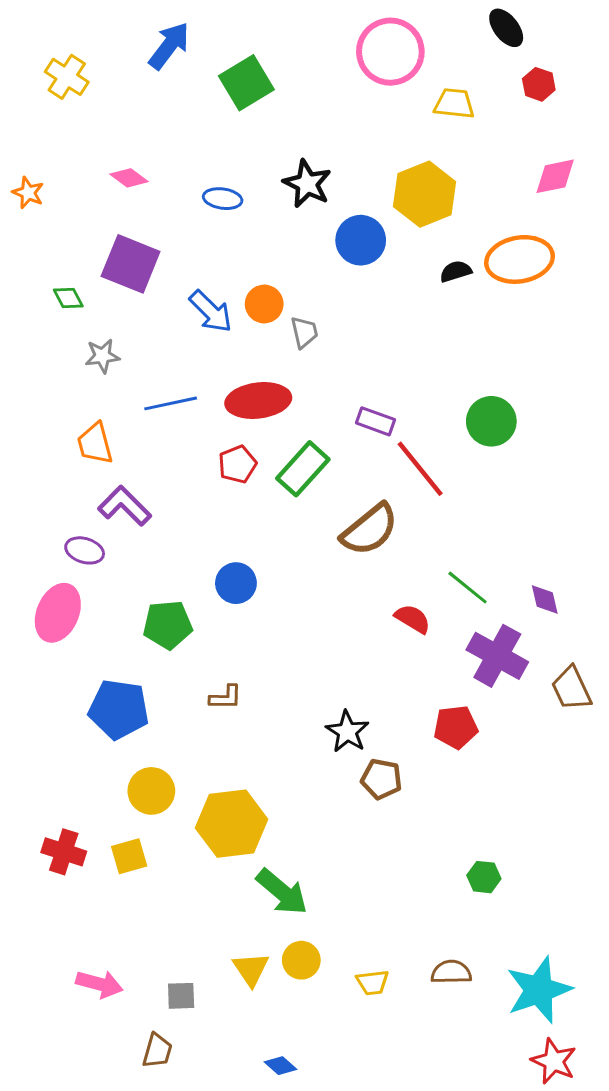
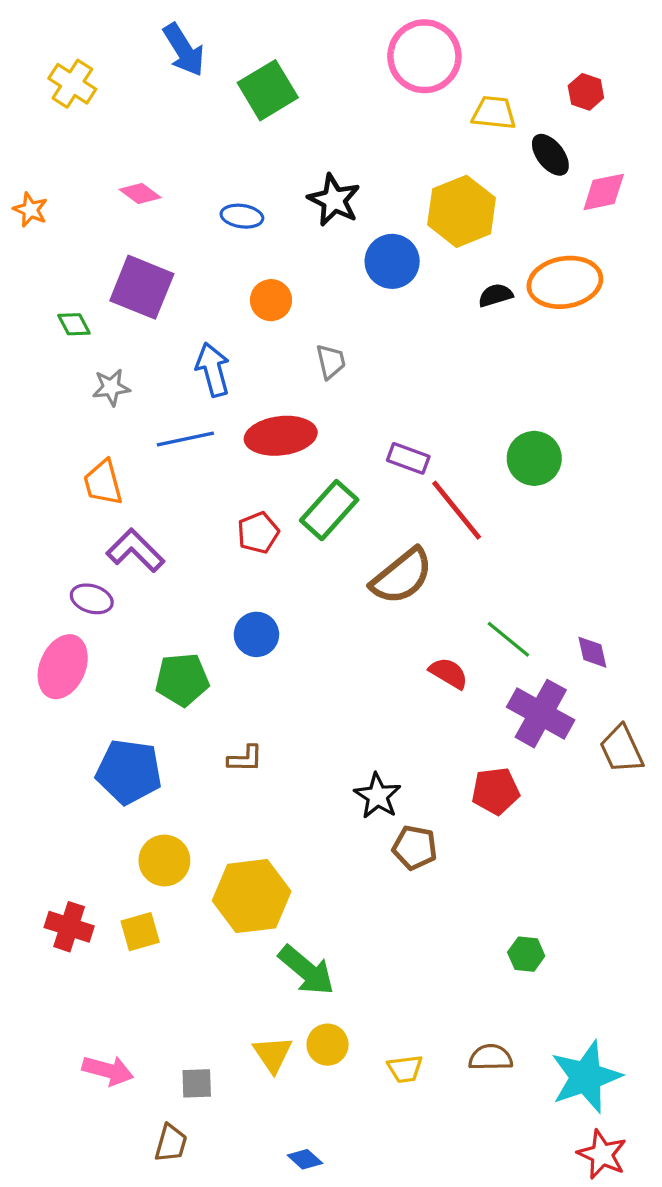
black ellipse: (506, 28) -> (550, 155), moved
blue arrow: (169, 46) -> (184, 50), turned 111
orange circle: (264, 304) -> (271, 300), moved
blue arrow: (211, 311) -> (213, 370), moved, turned -150
red pentagon: (237, 464) -> (258, 533), moved

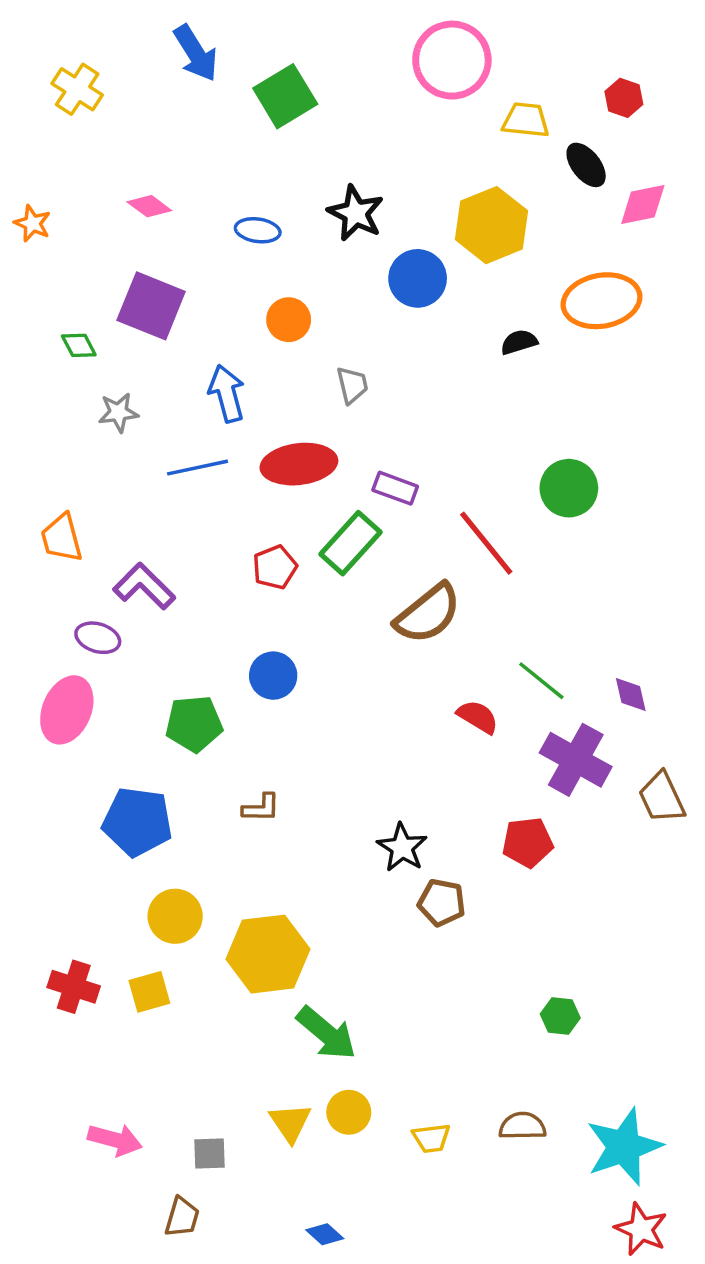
black semicircle: (495, 295) -> (519, 342), moved
purple rectangle: (408, 458) -> (395, 488), moved
orange trapezoid: (103, 483) -> (62, 538), moved

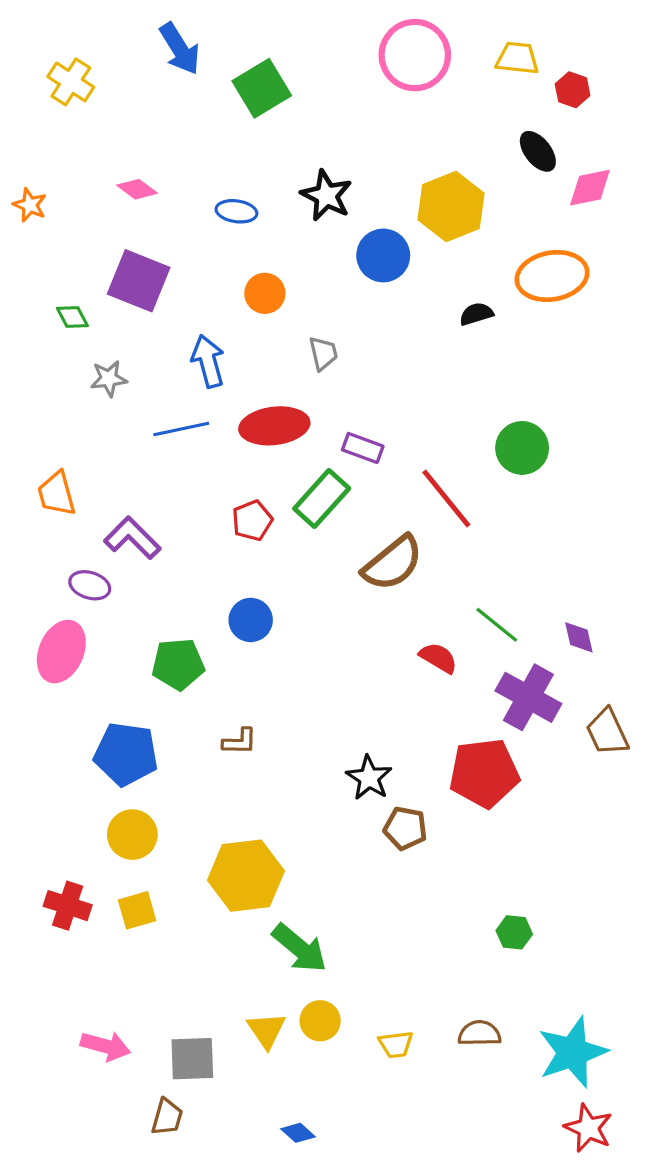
yellow trapezoid: (526, 120) -> (517, 58), moved
red pentagon: (528, 842) -> (484, 773), size x1.5
yellow circle: (175, 916) -> (132, 835), moved
gray square: (210, 1154) -> (192, 1059), size x1.5

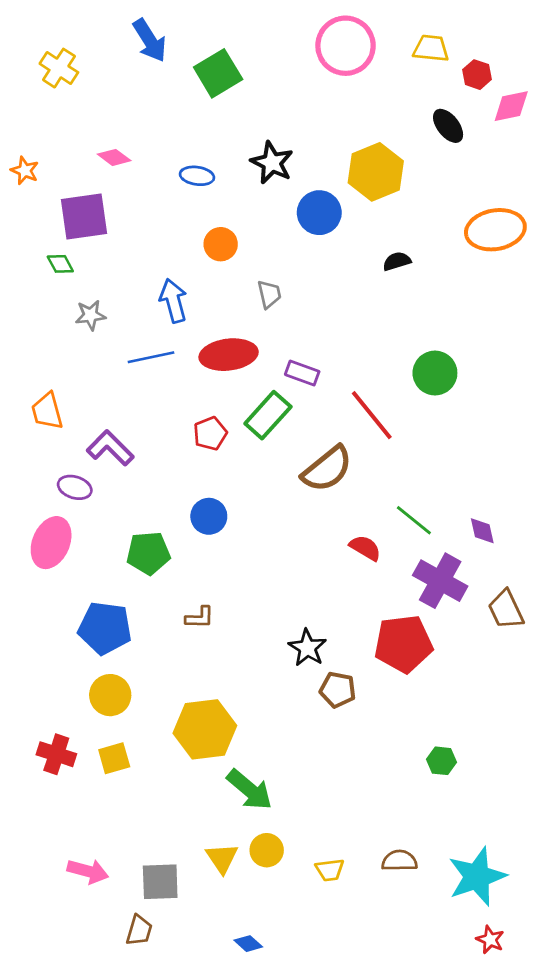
pink diamond: (590, 188) -> (511, 106), moved
orange ellipse: (552, 276) -> (495, 230), moved
purple square: (139, 281) -> (84, 217), moved, turned -30
green hexagon: (514, 932) -> (442, 761), moved
red star: (588, 1128) -> (490, 940), size x0.7

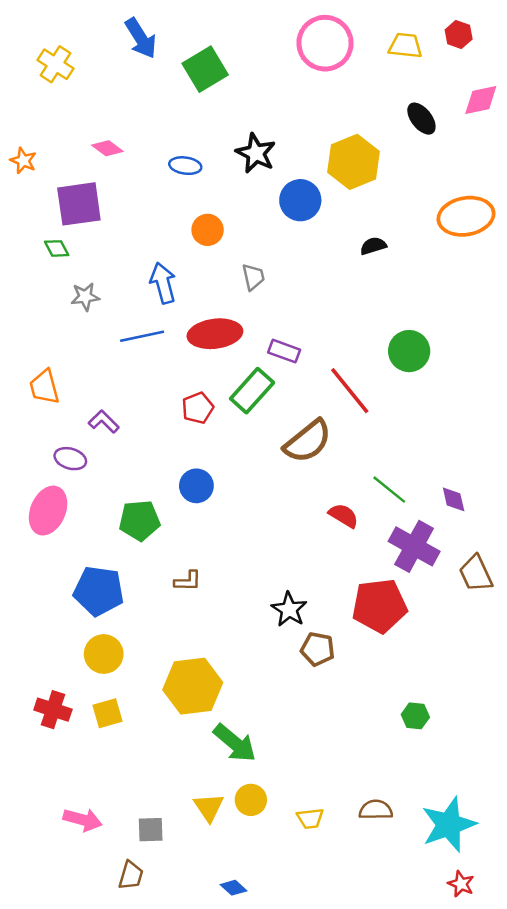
red hexagon: (477, 75) -> (459, 34), moved
purple L-shape: (110, 448) -> (104, 422), size x0.7
gray square: (160, 882) -> (151, 830), size x0.7

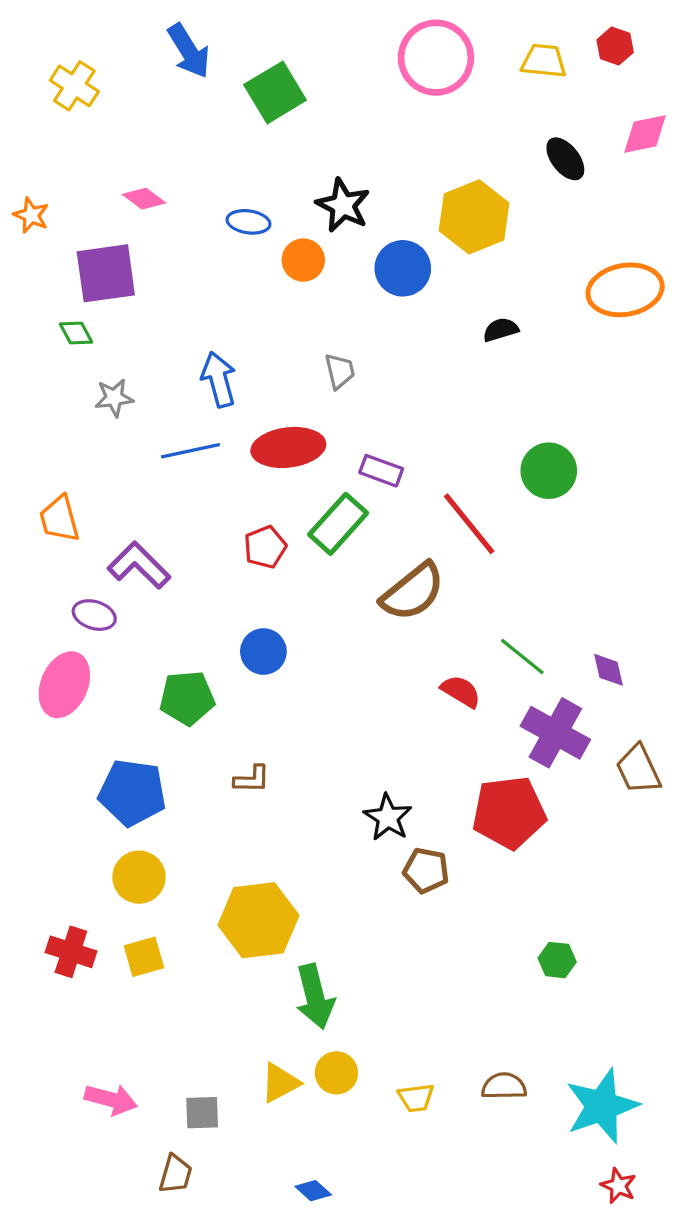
orange circle: (208, 230) -> (303, 260), moved
purple L-shape: (104, 422) -> (139, 565), size x1.5
green arrow: (235, 743) -> (315, 997), turned 36
yellow triangle: (209, 807) -> (280, 1083), turned 36

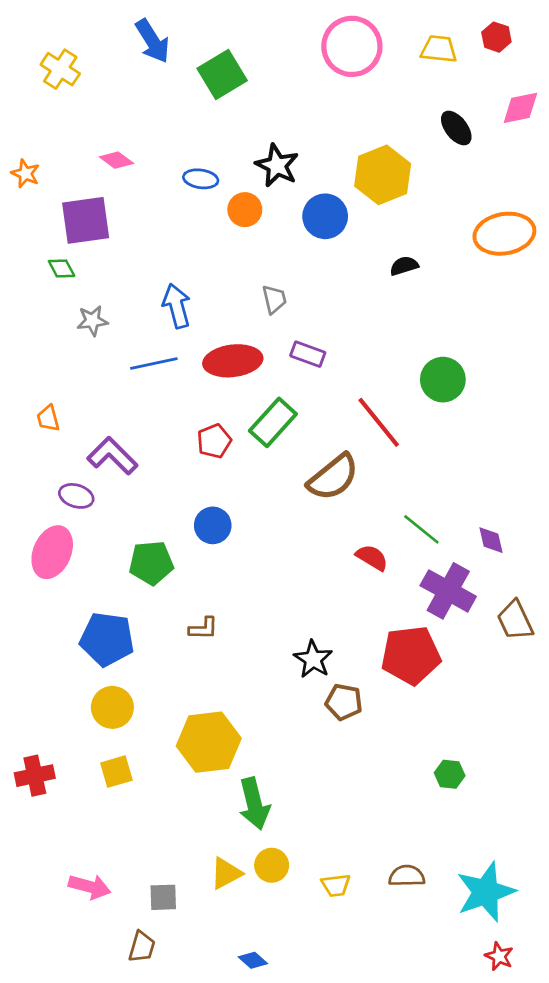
purple rectangle: (381, 471) -> (308, 354), moved
orange trapezoid: (59, 519) -> (48, 418), size x0.7
red cross: (71, 952) -> (35, 776), moved, turned -30

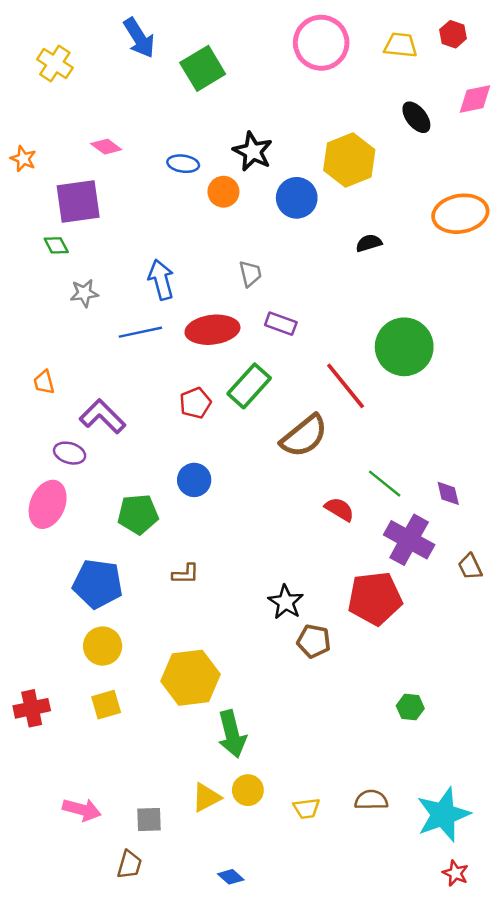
green circle: (443, 380) -> (404, 347), size x1.4
brown trapezoid: (515, 620) -> (470, 567), size x0.7

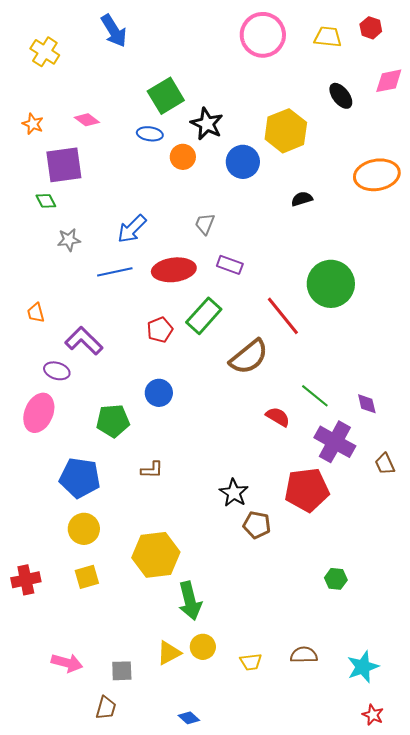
green square: (203, 68) -> (166, 96), moved
orange star: (23, 159) -> (33, 124), moved
gray trapezoid: (250, 274) -> (205, 224), turned -145
blue arrow: (161, 280) -> (132, 229), turned -120
cyan star: (443, 815) -> (363, 667), size x0.7

